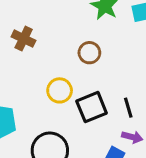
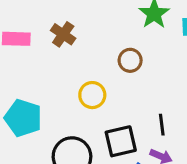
black square: (92, 107) -> (121, 141), moved

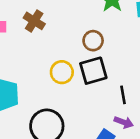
black square: (121, 141) -> (93, 71), moved

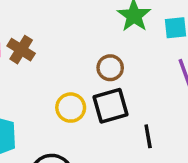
brown cross: (34, 21) -> (21, 50), moved

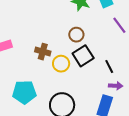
brown cross: (21, 50) -> (43, 52), moved

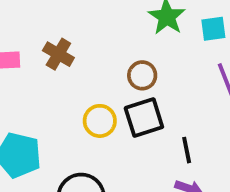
brown cross: (43, 52) -> (58, 54), moved

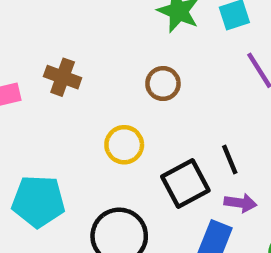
black square: (144, 117) -> (185, 184), moved

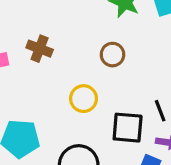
black square: (185, 184) -> (128, 128), turned 32

